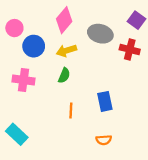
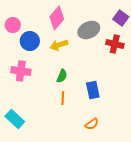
gray ellipse: (100, 34) -> (89, 30), turned -40
green semicircle: (64, 75) -> (62, 76), moved
orange semicircle: (104, 140) -> (92, 124), turned -32

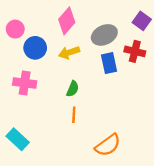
blue rectangle: (93, 90) -> (109, 63), moved
orange semicircle: (92, 124) -> (108, 145), size x1.6

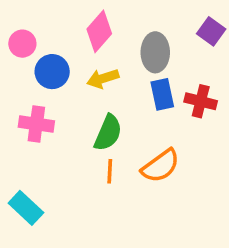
gray ellipse: (104, 35) -> (155, 52), turned -65
red cross: (135, 51) -> (201, 101), moved
green semicircle: (73, 89) -> (108, 133), size x1.5
orange semicircle: (108, 145) -> (160, 166), moved

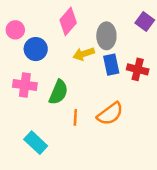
yellow arrow: (103, 79) -> (84, 54), moved
green semicircle: (108, 133) -> (58, 92), moved
cyan rectangle: (26, 208) -> (36, 143), moved

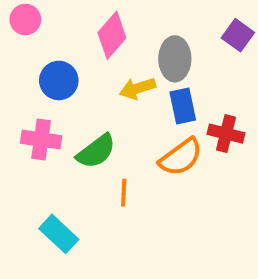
pink circle: (15, 30) -> (25, 19), moved
red cross: (138, 69) -> (226, 134), moved
green semicircle: (58, 92) -> (96, 151), turned 30
orange semicircle: (110, 114) -> (181, 157), moved

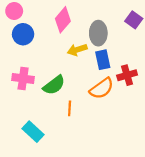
blue circle: (59, 80) -> (23, 34), moved
red cross: (226, 134) -> (127, 75), turned -30

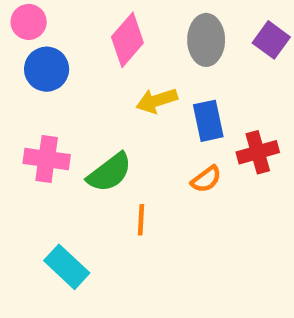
gray ellipse: (98, 33) -> (206, 40), moved
orange semicircle: (102, 88) -> (206, 179), size x0.6

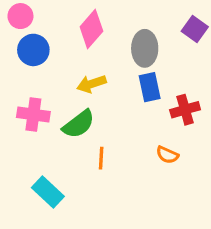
gray ellipse: (206, 40) -> (145, 48), moved
yellow arrow: (157, 101) -> (91, 84), moved
orange semicircle: (206, 179) -> (167, 155), moved, turned 60

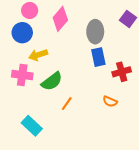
pink circle: (20, 16) -> (30, 10), moved
yellow arrow: (91, 84) -> (38, 55), moved
orange line: (101, 158) -> (67, 104), turned 32

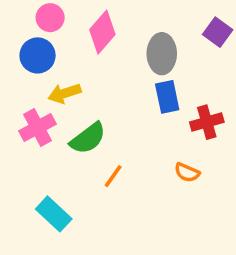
pink cross: (22, 75) -> (38, 128), turned -36

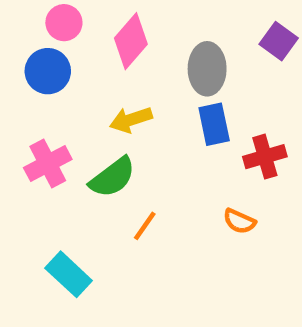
yellow arrow: (65, 93) -> (131, 120), moved

